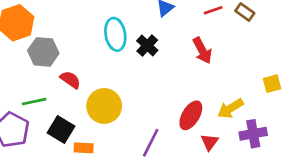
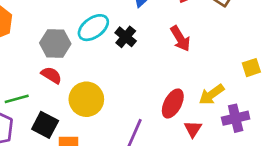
cyan ellipse: (115, 34) -> (93, 28), turned 68
gray hexagon: (43, 52) -> (55, 43), moved

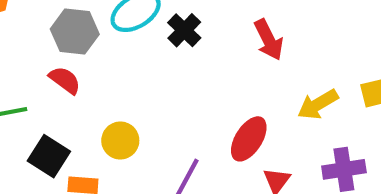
yellow arrow: (212, 94) -> (318, 104), moved
yellow circle: (86, 99) -> (120, 141), moved, size x0.7

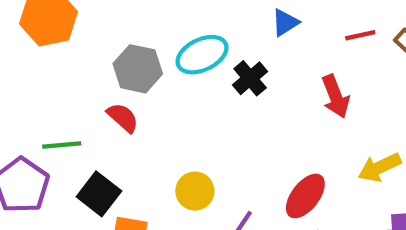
yellow circle: (120, 141) -> (195, 191), moved

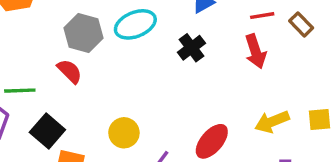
black cross: (250, 78) -> (191, 48), moved
red arrow: (336, 96) -> (256, 51), moved

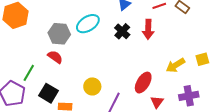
red arrow: (256, 51) -> (148, 29), moved, turned 30
green line: (20, 91) -> (29, 73), turned -48

